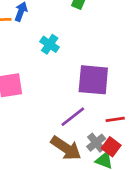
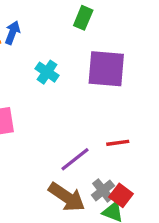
purple square: (93, 80) -> (106, 69), moved
red line: (115, 119) -> (118, 143), moved

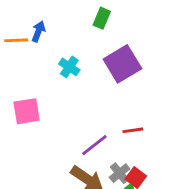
purple square: (106, 69) -> (122, 64), turned -36

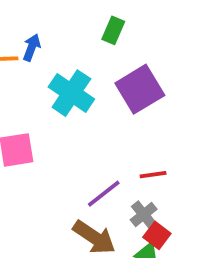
cyan cross: (69, 67) -> (71, 93), size x1.6
gray cross: (120, 173) -> (144, 214), moved

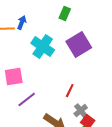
red line: (153, 175) -> (70, 91), moved, turned -56
purple line: (104, 194) -> (27, 100), moved

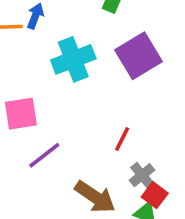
cyan cross: (43, 47) -> (73, 59), turned 35

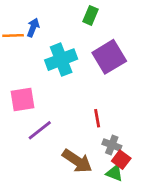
red line: (122, 139) -> (97, 118), turned -36
gray cross: (142, 175) -> (112, 145), turned -30

